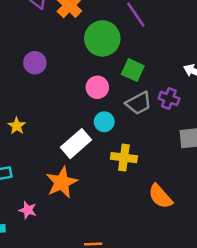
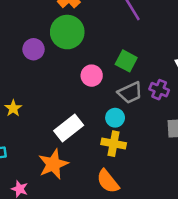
green circle: (102, 38) -> (67, 32), moved
cyan circle: (104, 122) -> (115, 118), moved
orange semicircle: (160, 196) -> (108, 181), moved

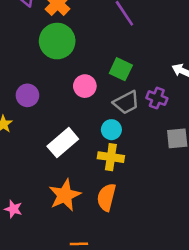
purple circle: (34, 49) -> (27, 95), moved
orange star: (53, 164) -> (65, 195), moved
orange semicircle: (108, 181) -> (106, 197), turned 55

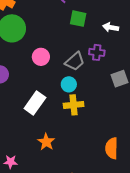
green square: (121, 69) -> (78, 19), moved
orange star: (65, 195) -> (46, 142), size x0.7
orange semicircle: (106, 197) -> (112, 148), moved

